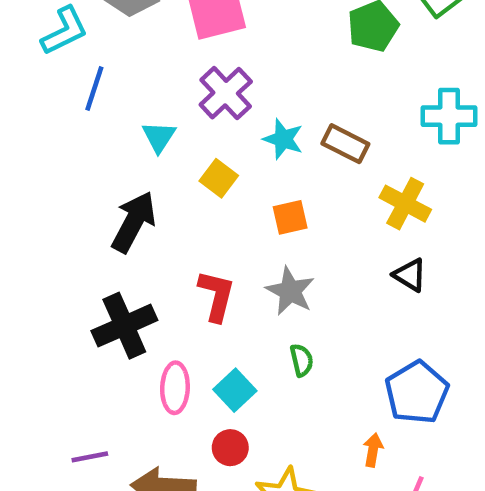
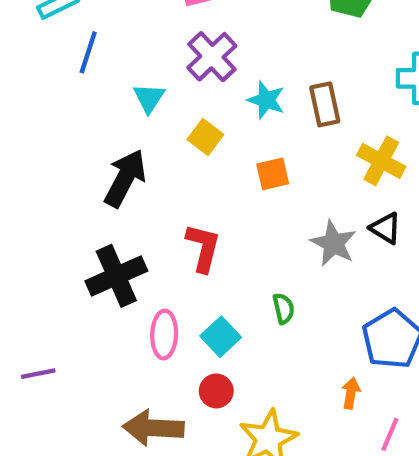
brown rectangle: (345, 144) -> (325, 104), turned 51
gray star: (290, 291) -> (333, 243), moved
purple line: (90, 457) -> (38, 374), moved

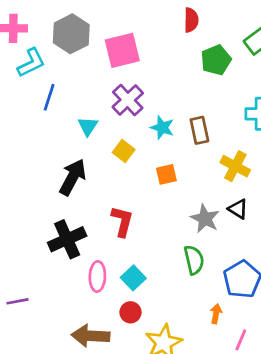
green semicircle: (284, 308) -> (194, 260), moved, size x1.5

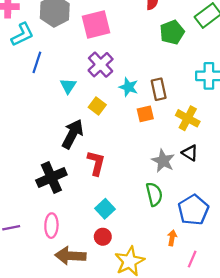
orange square: (166, 174) -> (145, 114), moved
black arrow: (73, 177) -> (73, 134), moved
pink ellipse: (97, 276) -> (51, 226), moved

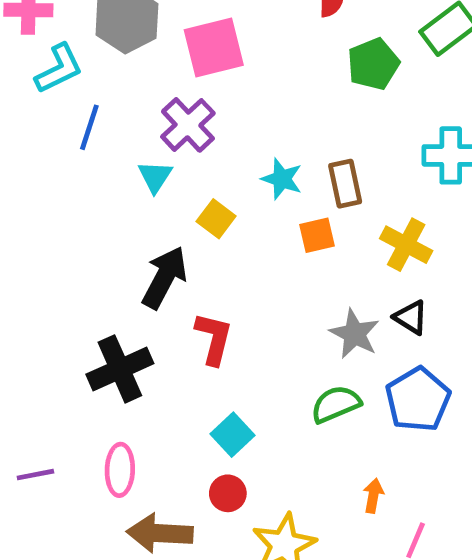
purple cross: (101, 65) -> (188, 125), moved
green semicircle: (154, 194) -> (336, 404), turned -100
blue pentagon: (193, 210) -> (418, 399), moved

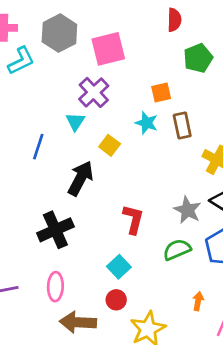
blue line: (89, 127) -> (38, 147), moved
orange square: (317, 235) -> (161, 92), moved
red L-shape: (214, 338) -> (133, 219), moved

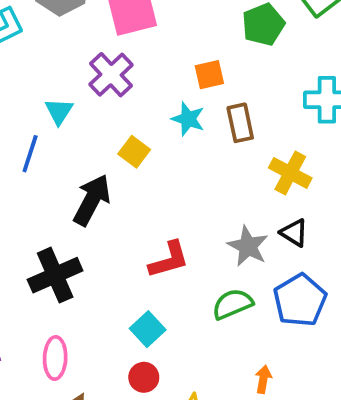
cyan triangle: (75, 122) -> (59, 111), moved
red L-shape: (133, 219) -> (169, 260), turned 60

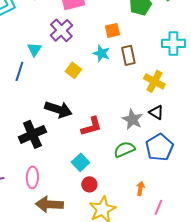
black arrow: (92, 200) -> (58, 109), moved, turned 80
red circle: (144, 377) -> (89, 184), moved

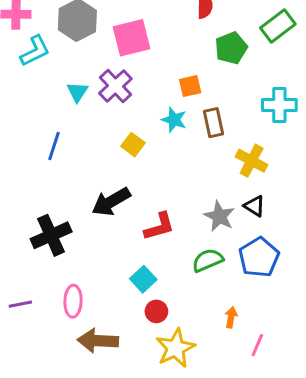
cyan triangle: (34, 49) -> (77, 92), moved
black arrow: (58, 109) -> (111, 202), turned 132
black cross: (32, 134) -> (51, 235), moved

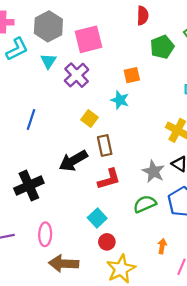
cyan triangle: (77, 92) -> (48, 61), moved
brown rectangle: (214, 123) -> (105, 145), moved

